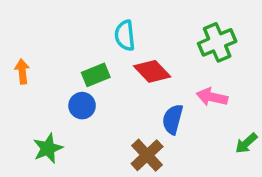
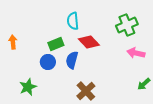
pink arrow: (212, 97) -> (136, 53), moved
blue semicircle: (173, 119) -> (72, 60), moved

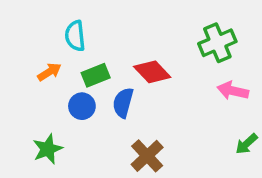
cyan semicircle: (73, 21) -> (75, 36), moved
orange arrow: (13, 42) -> (49, 72), moved, turned 64

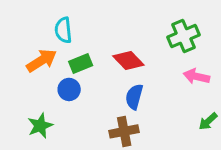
orange arrow: (49, 72) -> (42, 61), size x1.5
blue semicircle: (123, 103) -> (134, 97), moved
brown cross: (147, 156) -> (124, 131), turned 32

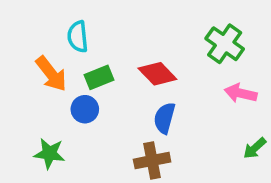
green cross: (183, 36) -> (225, 44), turned -32
orange arrow: (42, 61) -> (51, 74), turned 84
green star: (40, 126) -> (49, 153), turned 30

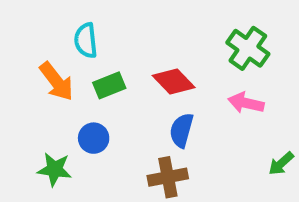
pink arrow: (241, 93) -> (246, 103), moved
blue circle: (85, 109) -> (94, 138), moved

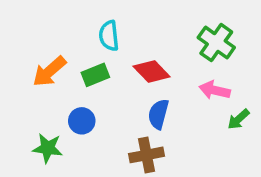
cyan semicircle: (86, 40) -> (109, 36), moved
orange arrow: (56, 81) -> (49, 71), turned 87
green arrow: (281, 164) -> (238, 119), moved

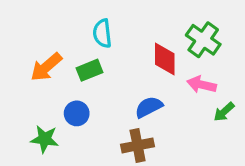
red diamond: (152, 71) -> (165, 59), moved, turned 44
blue semicircle: (158, 114) -> (149, 107), turned 48

